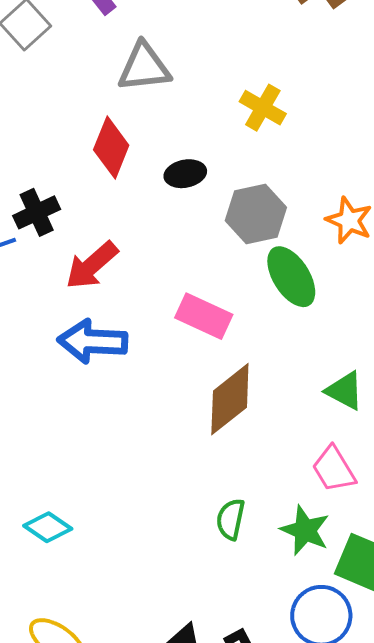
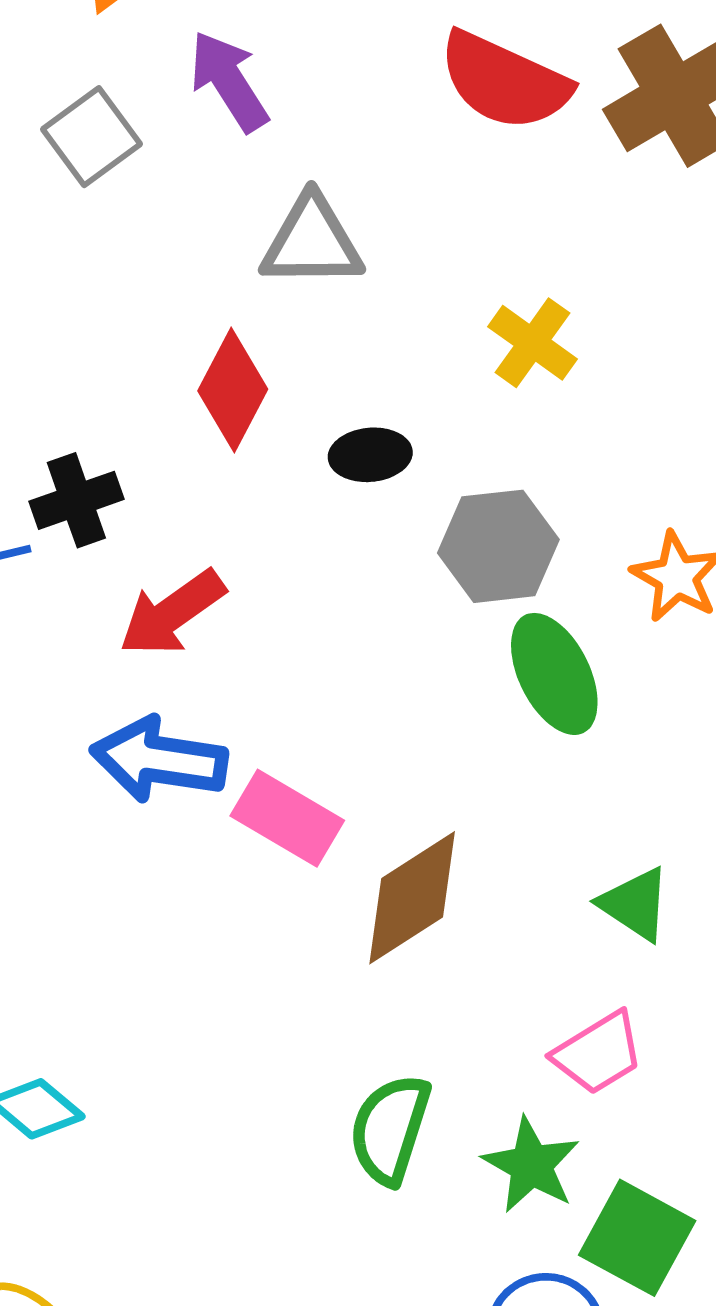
pink rectangle: (204, 316) -> (287, 818), moved
pink trapezoid: (334, 469) -> (598, 1053), turned -96
green semicircle: (231, 519) -> (390, 1129), size x1.4

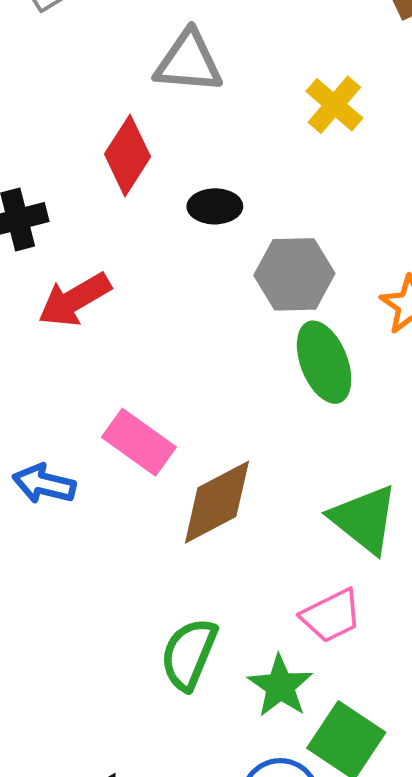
yellow cross: (532, 343) -> (334, 105), moved
blue arrow: (159, 760) -> (44, 484), moved, size x0.7
green triangle: (635, 904) -> (364, 519), size x1.4

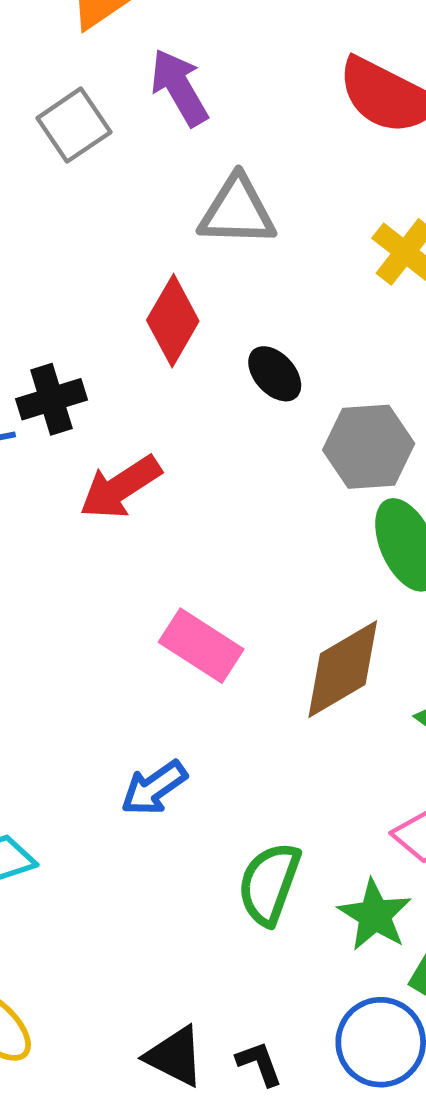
black ellipse: (215, 206) -> (275, 374), turned 51
blue arrow: (44, 484) -> (154, 788), moved, turned -46
brown diamond: (217, 502) -> (343, 669), moved

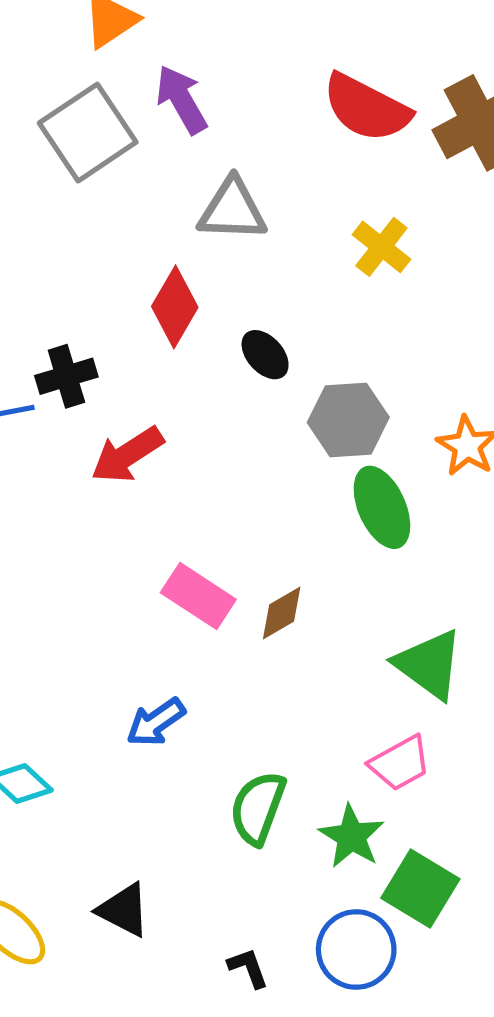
gray square: (74, 125) -> (88, 133), size x1.5
brown diamond: (343, 669) -> (282, 613), moved, size x0.6
black triangle: (175, 1056) -> (124, 910), moved

